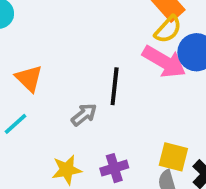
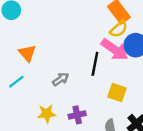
black line: (115, 86) -> (95, 64), moved
yellow square: (173, 157) -> (117, 93), moved

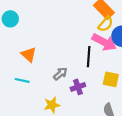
cyan line: (16, 82) -> (22, 80), turned 56
purple cross: (77, 115) -> (78, 87), moved

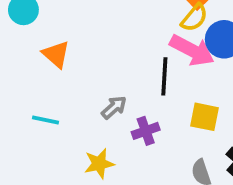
orange triangle: (29, 55) -> (56, 54), moved

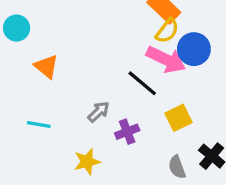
black line: (164, 76) -> (142, 83), turned -52
yellow square: (204, 117) -> (179, 118), turned -36

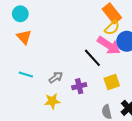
orange triangle: (46, 66) -> (24, 37), moved
gray arrow: (99, 112) -> (56, 77), moved

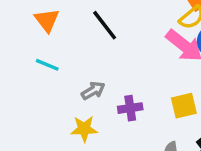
black line: (92, 58) -> (105, 25), moved
cyan line: (26, 74) -> (47, 65), moved

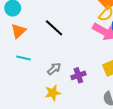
orange triangle: (47, 20) -> (19, 31), turned 35

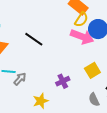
gray arrow: (54, 69) -> (20, 79), moved

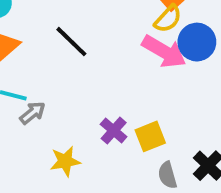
yellow square: (92, 70) -> (150, 136), moved
purple cross: (63, 81) -> (114, 131), turned -32

